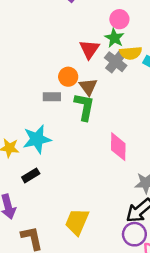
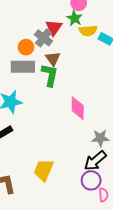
gray cross: (116, 62) -> (44, 38), moved
orange circle: (68, 77) -> (26, 47), moved
gray rectangle: (52, 97) -> (23, 67), size x1.6

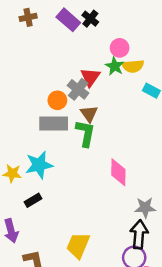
yellow semicircle: (88, 31) -> (133, 66), moved
black arrow: (95, 161) -> (139, 234), turned 135

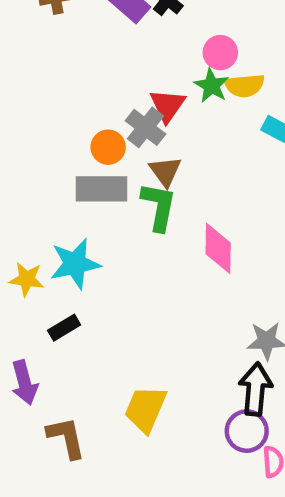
pink diamond: (118, 172) -> (218, 248), moved

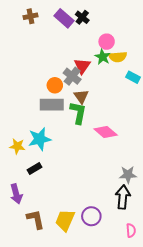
pink diamond: (218, 248) -> (106, 132), turned -50
yellow trapezoid: (145, 409) -> (65, 220), moved
purple circle: (247, 431) -> (91, 216), moved

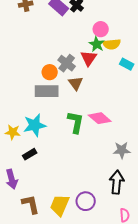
red triangle: (82, 66) -> (89, 58), moved
green L-shape: (78, 113) -> (76, 122), moved
gray star: (128, 175) -> (122, 150), moved

